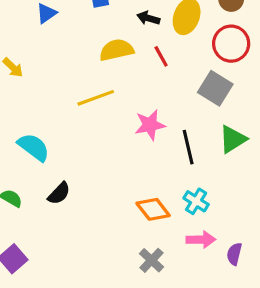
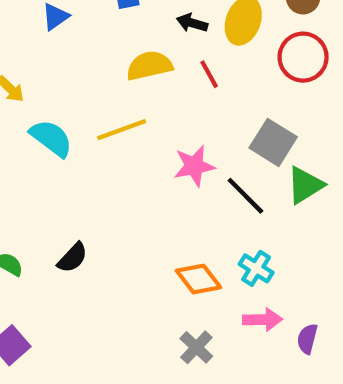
gray square: (215, 88) -> (273, 142), moved
cyan semicircle: (34, 147) -> (51, 138), moved
black line: (188, 147) -> (245, 196), turned -32

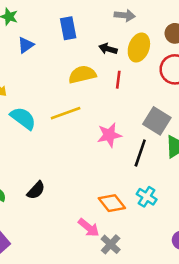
red line: (209, 74) -> (118, 80), turned 36
black line: (245, 196) -> (140, 153), turned 64
pink arrow: (262, 320) -> (89, 228), moved, turned 40

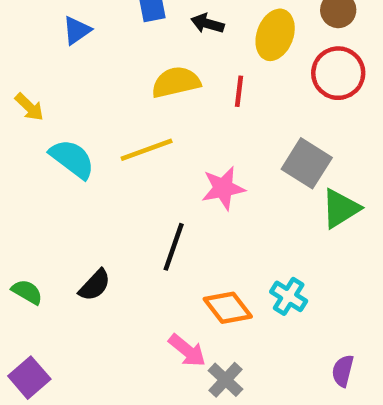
black arrow: (108, 49) -> (207, 24), moved
black line: (140, 153) -> (174, 247), moved

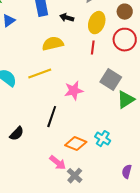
red line: (239, 91) -> (93, 48), moved
orange diamond: (228, 308) -> (76, 144), turned -30

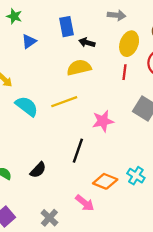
black arrow: (67, 18) -> (87, 43), moved
gray cross: (75, 176) -> (49, 218), moved

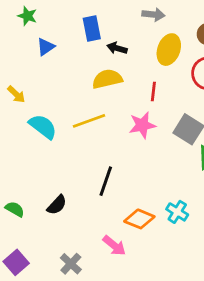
red line: (125, 72) -> (153, 92), moved
pink star: (103, 121) -> (142, 125), moved

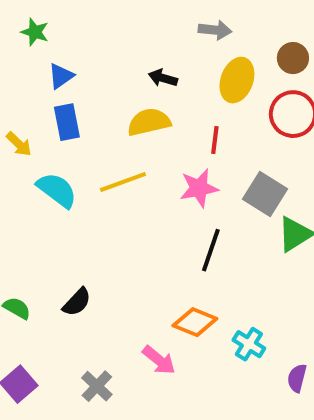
blue rectangle: (92, 29) -> (67, 122), moved
black line: (106, 181) -> (211, 250), moved
cyan cross: (177, 212) -> (249, 344), moved

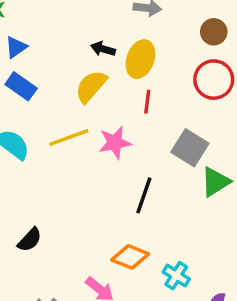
yellow ellipse: (237, 80) -> (140, 59), moved
blue rectangle: (67, 122) -> (21, 86), turned -44
yellow semicircle: (149, 122) -> (91, 86), turned -36
pink star: (199, 188) -> (115, 143), moved

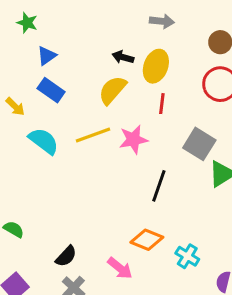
black semicircle: (30, 240) -> (66, 256), moved

